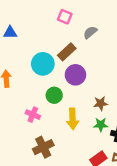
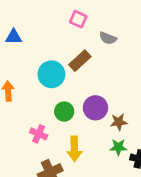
gray semicircle: (90, 32) -> (108, 38), turned -120
purple circle: (75, 75) -> (95, 108), moved
yellow arrow: (73, 119) -> (74, 149), moved

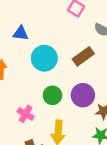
blue triangle: (14, 37) -> (21, 33), moved
brown rectangle: (80, 61) -> (83, 56), moved

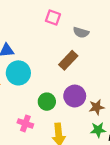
cyan circle: (44, 58) -> (18, 73), moved

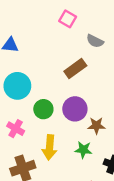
cyan circle: (18, 73) -> (17, 86), moved
green star: (98, 130) -> (83, 150), moved

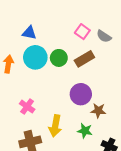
pink square: (68, 19) -> (82, 32), moved
cyan circle: (17, 86) -> (35, 57), moved
green circle: (43, 109) -> (59, 58), moved

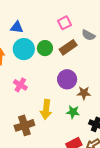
pink square: (82, 32) -> (64, 23), turned 32
gray semicircle: (104, 36) -> (88, 35), moved
pink cross: (27, 107) -> (20, 85), moved

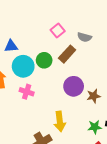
pink cross: (20, 85) -> (27, 92), moved
green star: (73, 112) -> (95, 127), moved

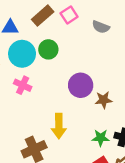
brown rectangle: (67, 54) -> (43, 16), moved

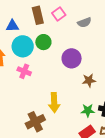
brown rectangle: (43, 16) -> (38, 15), turned -60
gray semicircle: (101, 27) -> (84, 23), turned -40
purple circle: (81, 85) -> (72, 58), moved

